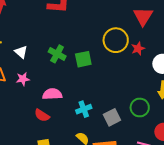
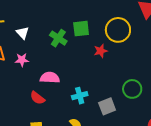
red star: (138, 49) -> (101, 51), moved
green square: (83, 59) -> (81, 29), moved
green circle: (140, 107) -> (132, 89), moved

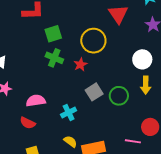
green square: (81, 29) -> (53, 34), moved
green cross: (58, 38) -> (54, 58), moved
gray square: (107, 106) -> (94, 92), moved

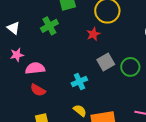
green cross: (54, 58) -> (49, 26), moved, turned 36
pink semicircle: (36, 101) -> (35, 68), moved

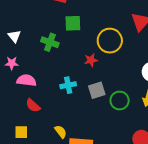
green cross: (49, 26) -> (50, 42), turned 36
cyan cross: (79, 81) -> (68, 85), moved
red semicircle: (38, 90) -> (33, 106), moved

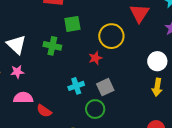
white triangle: (14, 36) -> (16, 45), size x1.5
pink semicircle: (26, 80) -> (23, 98), moved
green circle: (120, 101) -> (95, 109), moved

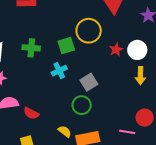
green square: (72, 24) -> (66, 46), moved
red star: (95, 58) -> (116, 50), moved
cyan cross: (76, 86) -> (59, 71), moved

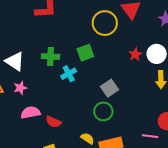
yellow circle: (89, 31) -> (105, 23), moved
cyan cross: (59, 71) -> (69, 74), moved

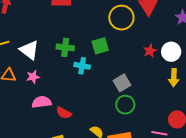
cyan cross: (69, 74) -> (82, 66), turned 35
green circle: (103, 111) -> (125, 105), moved

